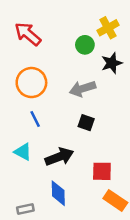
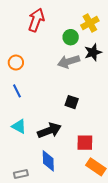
red arrow: (28, 34) -> (36, 20), moved, turned 70
orange circle: (31, 83) -> (16, 63), moved, size x0.6
gray arrow: (82, 89) -> (69, 62), moved
blue line: (35, 119) -> (17, 91), moved

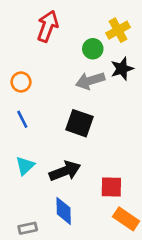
black square: (72, 102) -> (79, 123), moved, size x1.5
cyan triangle: (19, 126) -> (25, 166), turned 49

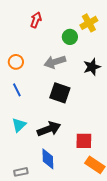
red arrow: (48, 26) -> (36, 20), size x0.7
black star: (122, 69) -> (92, 67), moved
gray arrow: (90, 81) -> (55, 62), moved

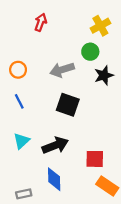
green circle: (70, 37) -> (90, 52), moved

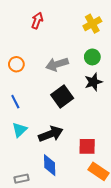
green circle: (90, 52) -> (92, 57), moved
black star: (104, 75) -> (93, 82), moved
blue line: (19, 101) -> (15, 102), moved
black square: (68, 105) -> (62, 97), turned 35

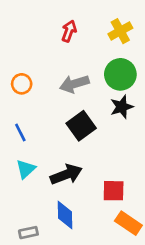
red arrow: (37, 21) -> (69, 31), moved
green circle: (92, 57) -> (120, 74), size x1.5

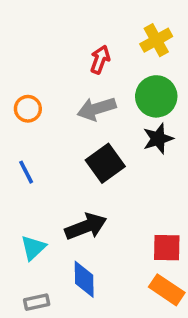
red arrow: (69, 31) -> (100, 59), moved
cyan triangle: (26, 169) -> (33, 248), moved
red square: (114, 191) -> (167, 248), moved

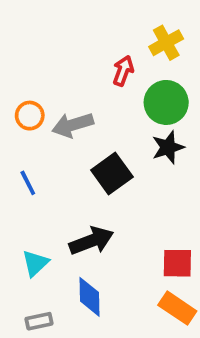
red arrow: (100, 59) -> (123, 71), moved
gray arrow: (96, 109) -> (73, 125), moved

